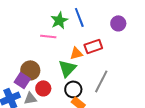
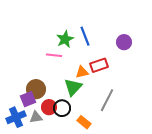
purple square: (22, 80) -> (28, 99), turned 35
black circle: (73, 89) -> (62, 108), moved

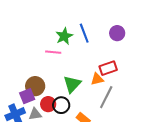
purple circle: (124, 42) -> (117, 33), moved
red rectangle: (99, 65) -> (108, 68), moved
orange triangle: (82, 72) -> (97, 79), moved

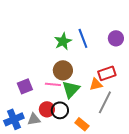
pink line: (53, 52) -> (53, 84), moved
brown circle: (35, 86) -> (63, 70), moved
purple square: (27, 96) -> (25, 86), moved

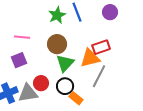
pink line: (53, 84) -> (22, 37), moved
orange triangle: (96, 84) -> (90, 58), size x1.5
black circle: (60, 110) -> (65, 86), moved
gray triangle: (34, 119) -> (28, 93), size x1.5

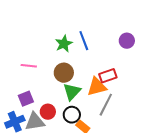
purple circle: (110, 12) -> (127, 41), moved
purple square: (19, 60) -> (26, 99), moved

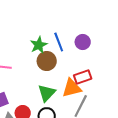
purple circle: (127, 41) -> (83, 42), moved
brown circle: (64, 73) -> (47, 61), moved

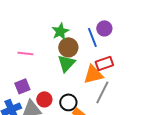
blue line: (59, 42) -> (92, 37), moved
green triangle: (47, 93) -> (66, 63), moved

